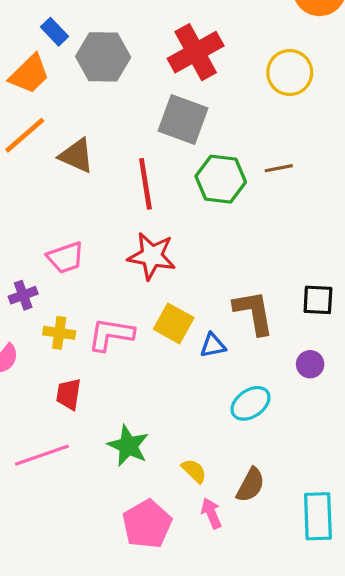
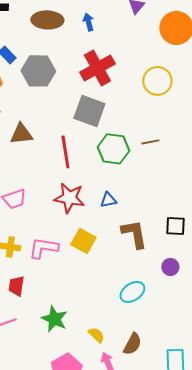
brown triangle: (76, 156) -> (21, 134), turned -30
blue triangle: (213, 345) -> (108, 200), moved

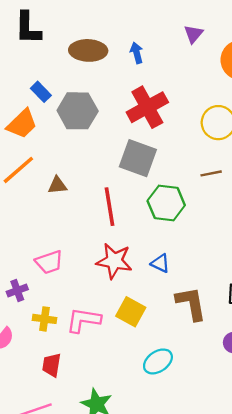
brown triangle: (21, 134) -> (57, 185), size x0.7
brown line: (150, 142) -> (211, 173), moved
blue triangle: (108, 200) -> (160, 263), turned 36
cyan ellipse: (132, 292) -> (158, 361), moved

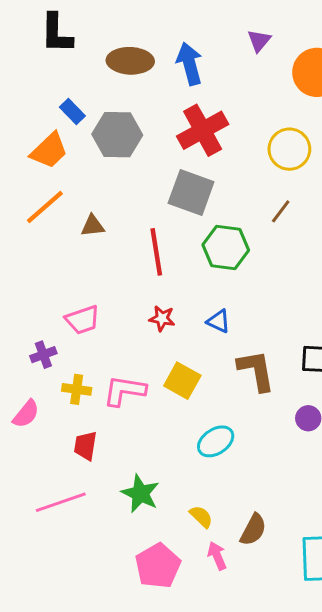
blue arrow: (137, 53) -> (190, 64), size x1.6
brown line: (211, 173) -> (281, 211), turned -42
red star: (114, 261) -> (162, 318), size x0.6

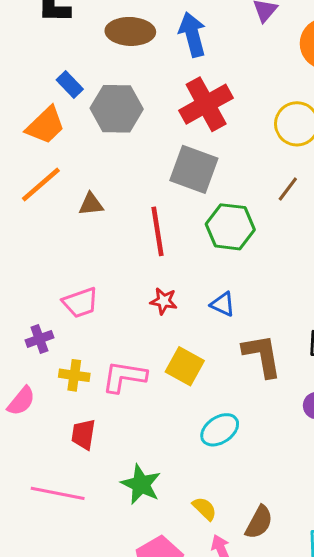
pink line: (61, 502) -> (58, 493), turned 30

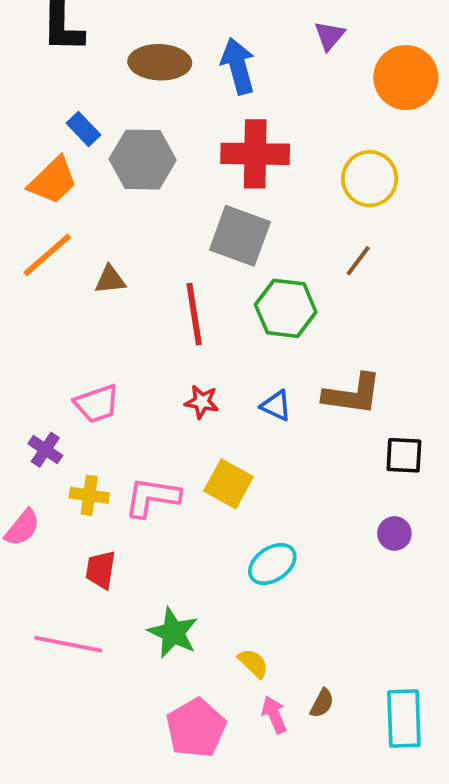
red cross: (206, 104) -> (255, 154), turned 30
purple cross: (39, 339) -> (45, 450), turned -36
brown L-shape: (262, 356) -> (352, 394), moved, turned 108
brown semicircle: (259, 522) -> (322, 703), moved, size x0.7

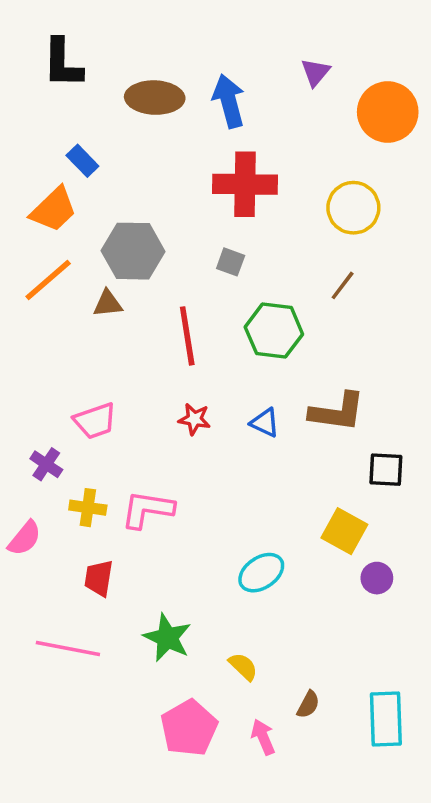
gray hexagon: (143, 160) -> (133, 251), moved
gray square: (240, 236) -> (231, 262), size x0.5
yellow square: (228, 484) -> (344, 531), moved
purple circle: (394, 533) -> (377, 578), moved
pink arrow: (274, 715) -> (263, 737), moved

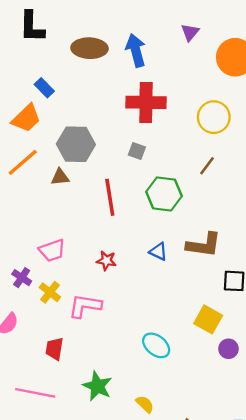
red star: (194, 419) -> (106, 261), moved
yellow cross: (88, 508) -> (50, 292), moved, turned 30
cyan ellipse: (261, 573) -> (156, 345), turned 72

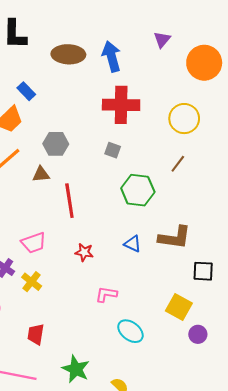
gray hexagon: (76, 144) -> (56, 144), size x0.7
red line: (110, 197) -> (69, 201), moved
pink L-shape: (85, 306) -> (106, 294), moved, size x0.7

